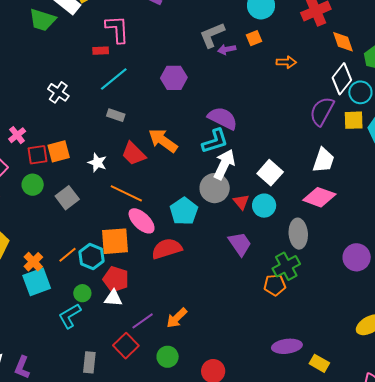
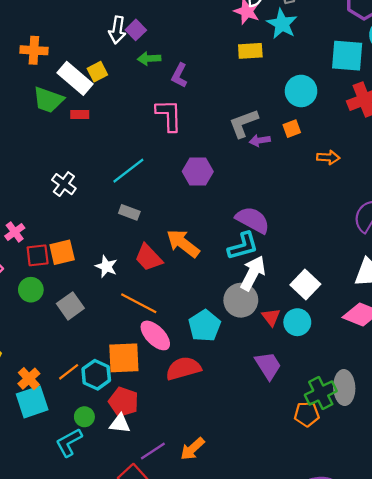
pink L-shape: (117, 29) -> (169, 115), moved
red rectangle: (101, 51) -> (80, 114), moved
gray ellipse: (298, 234) -> (344, 388), moved

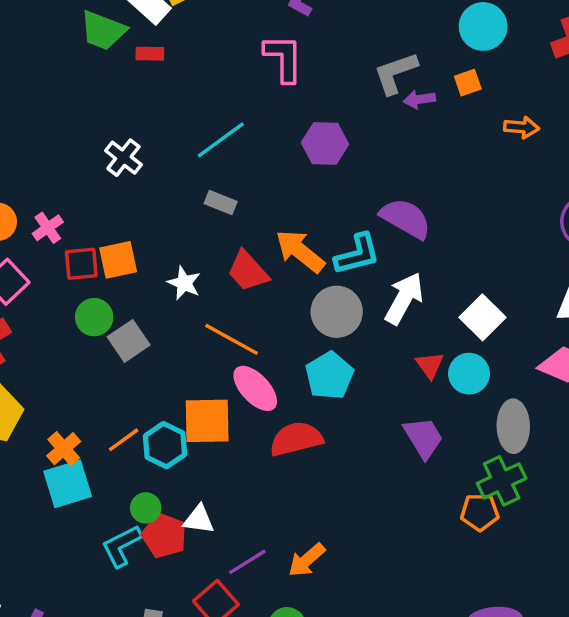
cyan L-shape: (243, 246) -> (357, 254), moved
green circle: (31, 290) -> (94, 317), moved
gray circle: (241, 300) -> (337, 312), moved
gray ellipse: (344, 388) -> (513, 426), moved
red pentagon: (123, 402) -> (164, 536), moved

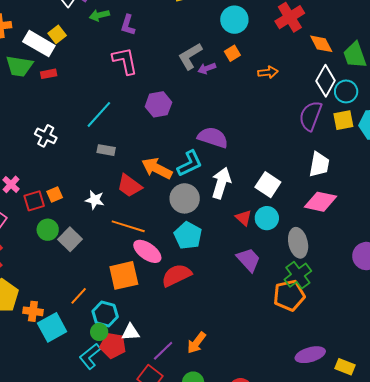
orange square: (118, 260) -> (55, 194), size x0.7
cyan hexagon: (165, 445) -> (105, 314), moved
orange cross: (64, 449) -> (33, 311), moved, turned -30
orange pentagon: (480, 512) -> (289, 295), size x1.4

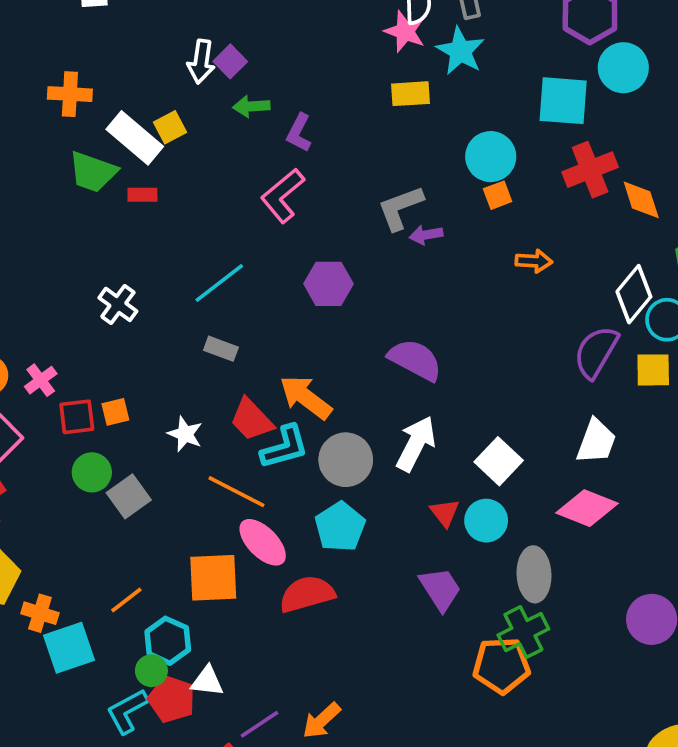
orange diamond: (321, 44) -> (641, 200), moved
orange square: (232, 53) -> (498, 195), moved
pink L-shape: (125, 61) -> (283, 196), turned -128
cyan L-shape: (190, 163) -> (285, 447), moved

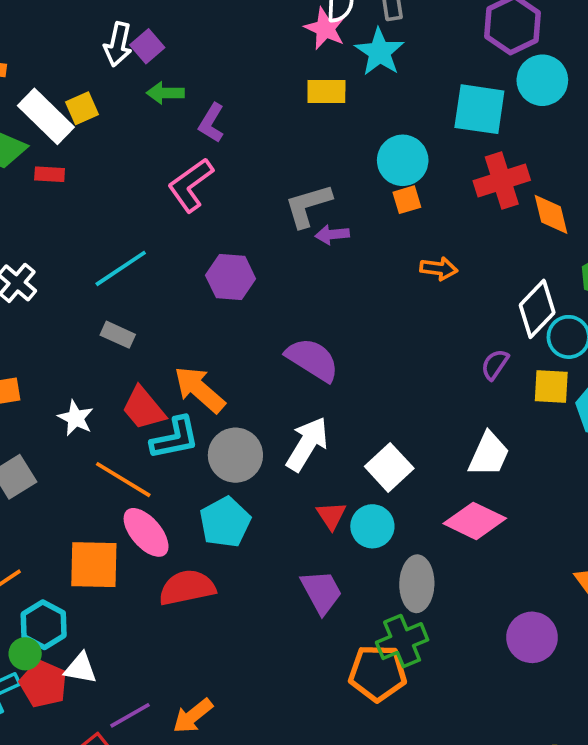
purple semicircle: (596, 352) -> (495, 364), size x0.6

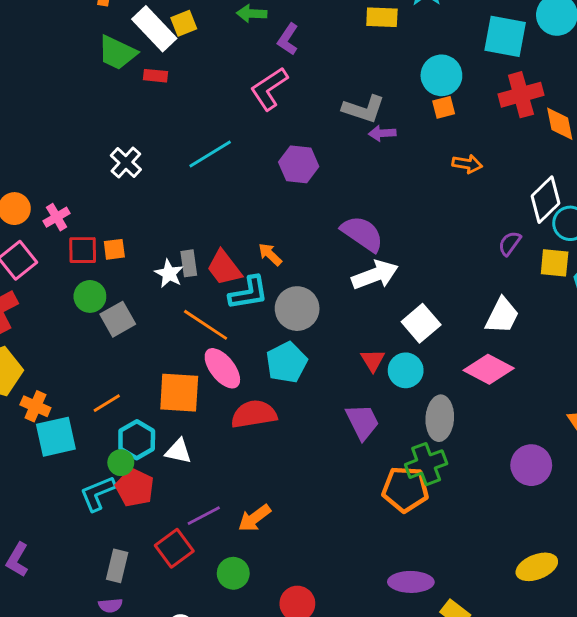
gray L-shape: (308, 206) -> (364, 109), turned -147
gray rectangle: (118, 335) -> (189, 263), moved, turned 55
orange arrow: (199, 389) -> (270, 254), size x0.6
white arrow: (307, 444) -> (375, 275), moved, turned 36
white triangle: (81, 668) -> (178, 451), moved

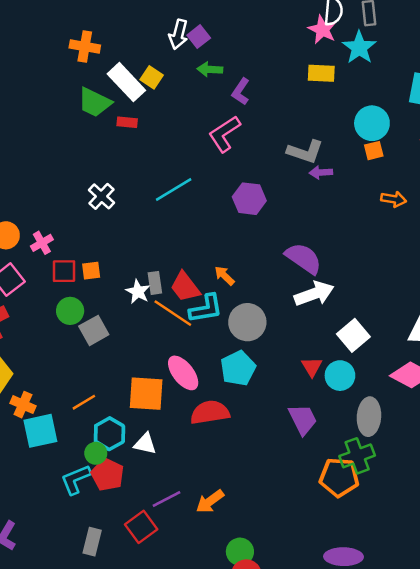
yellow square: (184, 23) -> (152, 77), turned -35
orange line: (206, 325) -> (173, 313), moved
green circle: (233, 573) -> (240, 552), moved

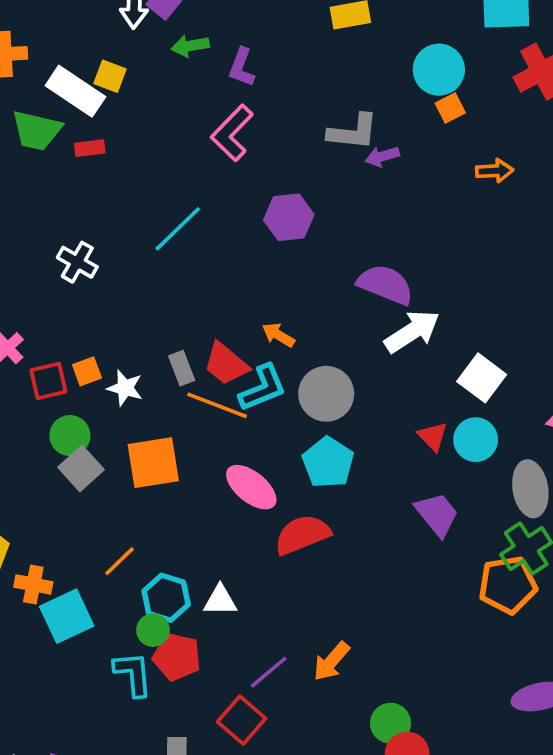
white star: (138, 292) -> (125, 388), moved
gray square: (94, 330) -> (81, 468), moved
orange square: (146, 394) -> (153, 463), moved
cyan L-shape: (76, 479) -> (133, 674), turned 120

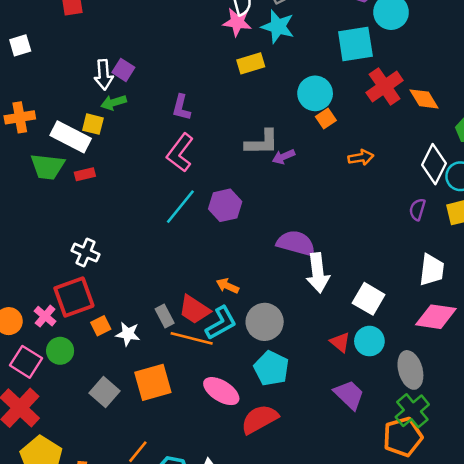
green arrow: (190, 46) -> (114, 102), moved
cyan line: (178, 229) -> (180, 207), moved
white arrow: (412, 331) -> (318, 273), turned 123
red square: (48, 381) -> (74, 297), moved, size x1.5
green circle: (70, 436) -> (60, 351), moved

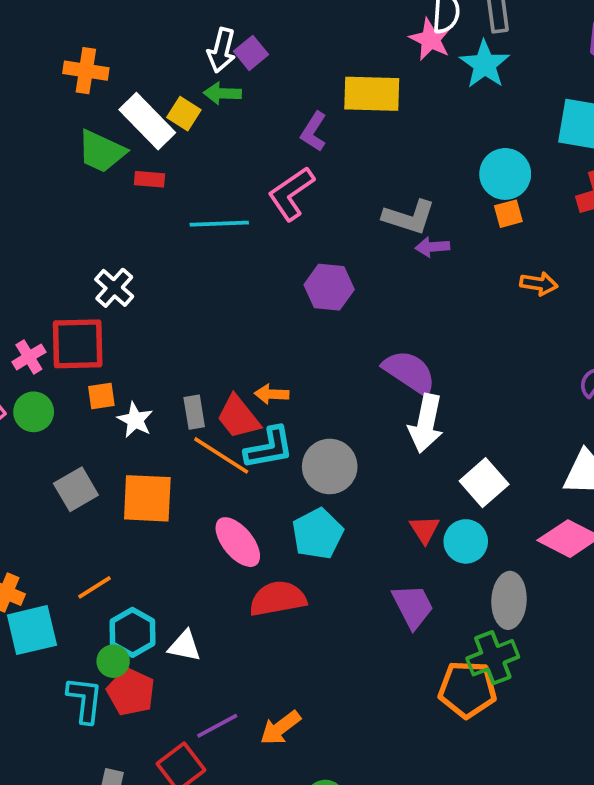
yellow rectangle: (251, 63) -> (372, 94), moved, size x1.4
cyan line: (180, 207) -> (219, 224), moved, turned 30
orange arrow: (228, 286) -> (272, 394), moved, turned -40

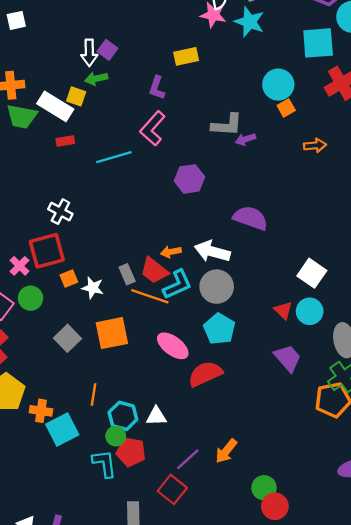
yellow rectangle: (372, 94) -> (186, 56), size x0.7
green trapezoid: (101, 151) -> (22, 116), moved
white arrow: (426, 423) -> (212, 251), moved, turned 108
orange line: (95, 587) -> (93, 394), turned -35

